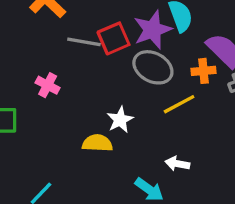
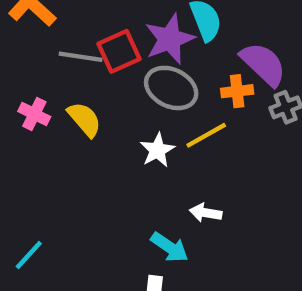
white star: (120, 120) -> (157, 150), moved
yellow semicircle: (97, 143) -> (84, 119), moved, turned 48

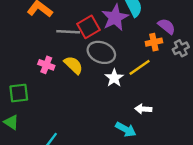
purple semicircle: (263, 64) -> (167, 26), size x0.7
gray ellipse: (171, 88) -> (101, 52), moved

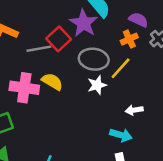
gray ellipse: (101, 52) -> (94, 59), moved
pink cross: (46, 65) -> (24, 88), size x1.6
white star: (114, 78) -> (97, 85), turned 30

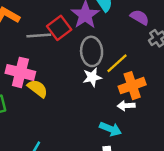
orange cross: (129, 39) -> (132, 86), moved, size x1.5
gray ellipse: (94, 59) -> (92, 51), turned 72
yellow semicircle: (52, 82) -> (38, 88), moved

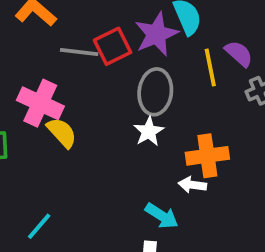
yellow line: (117, 63) -> (210, 68), moved, turned -70
white star: (92, 77) -> (149, 131), turned -30

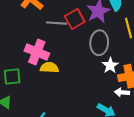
white star: (149, 131) -> (110, 65), moved
yellow semicircle: (62, 133) -> (49, 68), turned -42

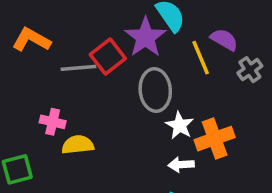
pink cross: (37, 52) -> (53, 122), size x0.6
white arrow: (122, 92) -> (181, 165), moved

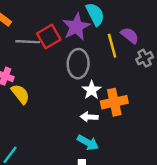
yellow semicircle: (78, 145) -> (20, 94), turned 50

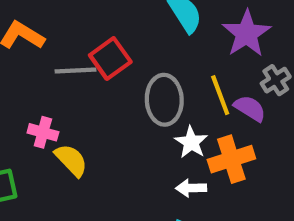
purple star: (76, 27) -> (247, 34), moved
purple semicircle: (130, 35) -> (250, 108), moved
yellow line: (112, 46) -> (220, 95), moved

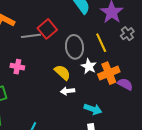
purple semicircle: (250, 108) -> (125, 84), moved
yellow semicircle: (71, 160) -> (62, 72), moved
white arrow: (191, 188) -> (68, 91), moved

